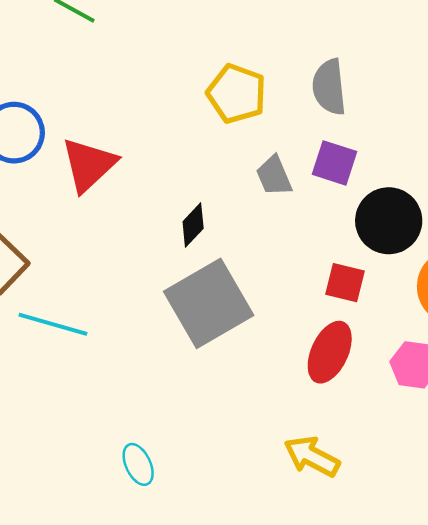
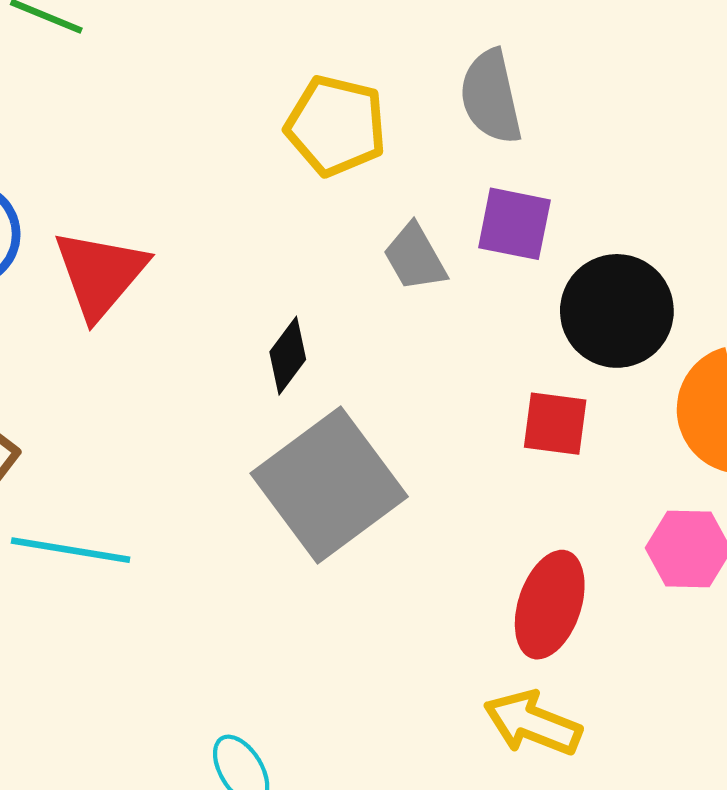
red ellipse: (330, 352) -> (550, 605), moved

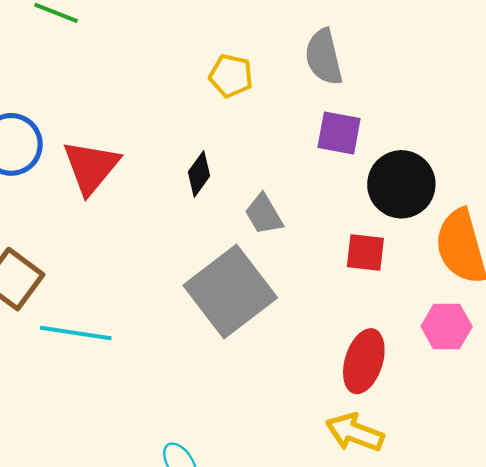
yellow pentagon: (336, 126) -> (231, 76), size x0.7
gray trapezoid: (415, 257) -> (264, 214), moved
black diamond: (288, 356) -> (199, 174), moved

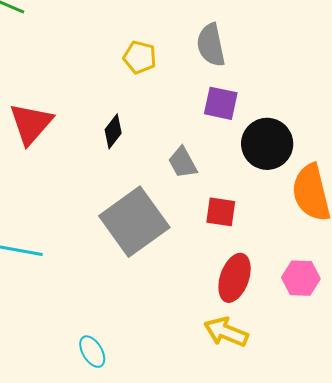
gray trapezoid: (264, 214) -> (183, 162), moved
red square: (365, 253) -> (221, 212), moved
pink hexagon: (447, 326) -> (301, 278), moved

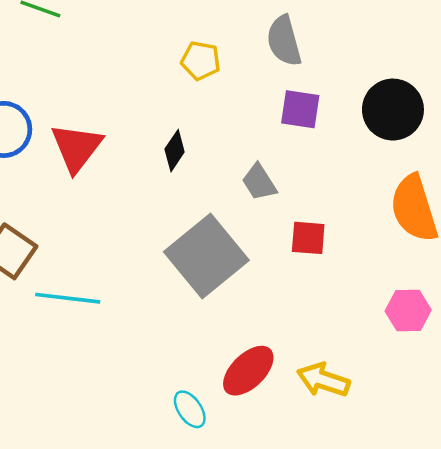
black circle: (267, 144) -> (393, 110), moved
red ellipse: (235, 278) -> (248, 371), moved, turned 30
cyan ellipse: (92, 352) -> (190, 409), moved

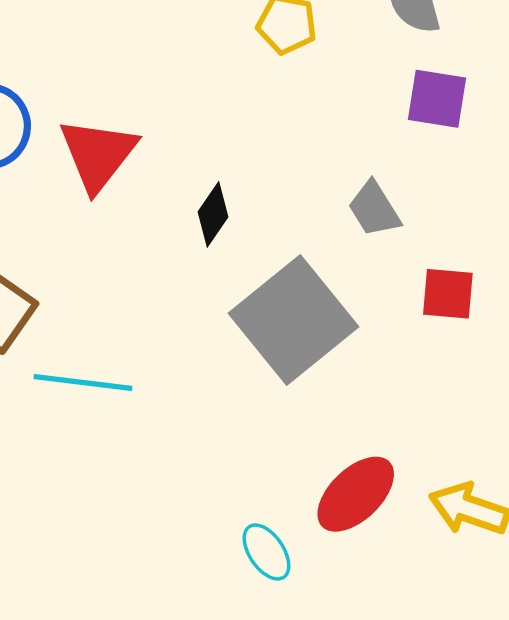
black diamond: (175, 151) -> (213, 214), moved

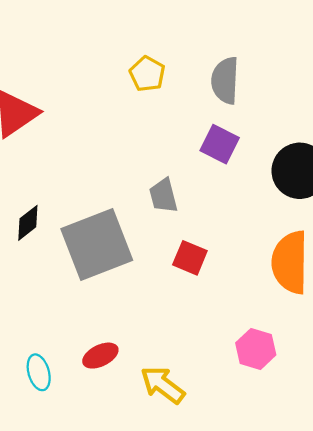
black diamond: (213, 214) -> (28, 223), moved
red ellipse: (356, 494) -> (100, 356), size x0.7

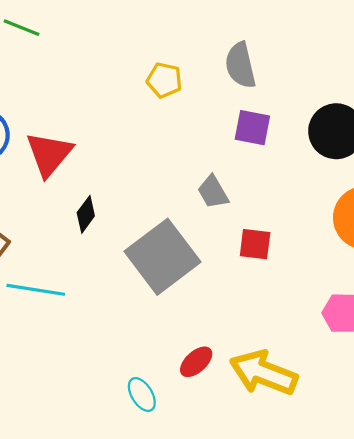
black diamond: (28, 223) -> (86, 214), moved
yellow arrow: (163, 385) -> (264, 373), size x1.4

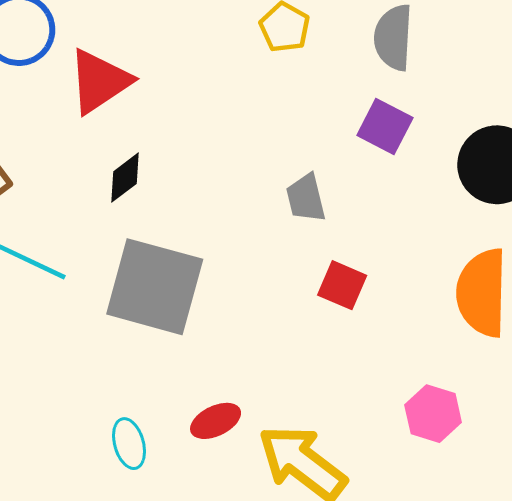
gray square: (163, 257) -> (155, 287), moved, turned 36

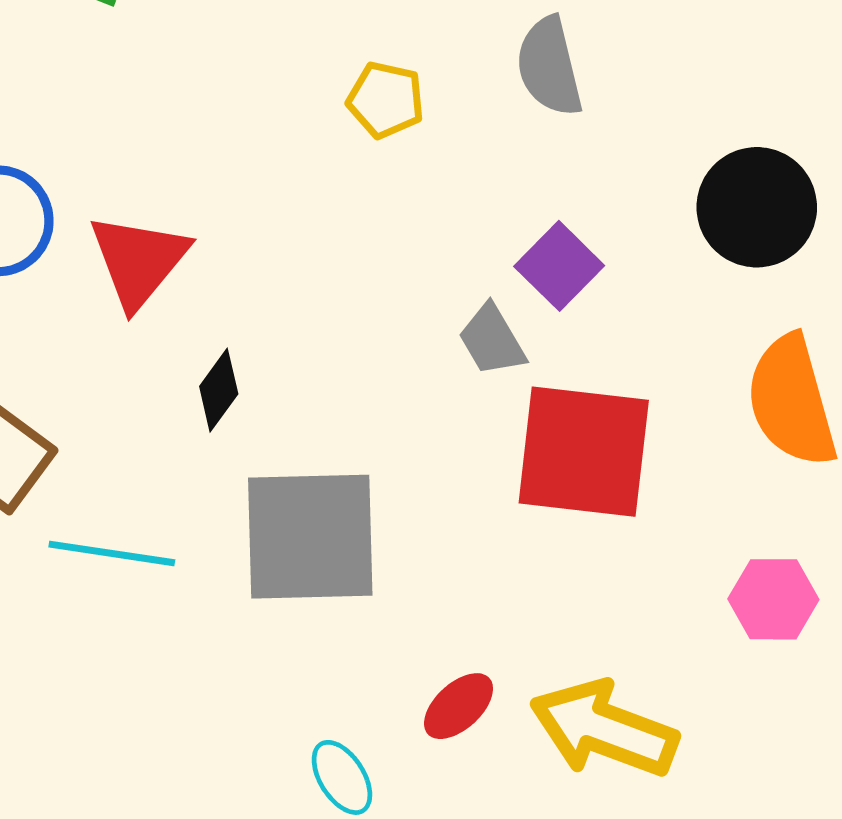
purple square: (385, 127) -> (559, 266), moved, turned 34
red square: (342, 285) -> (584, 452), size x2.0

